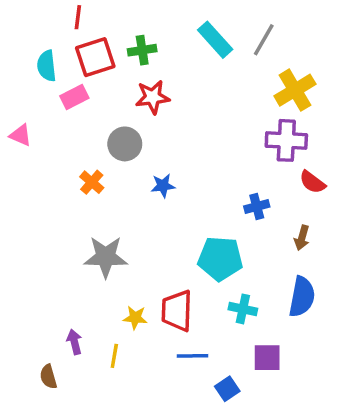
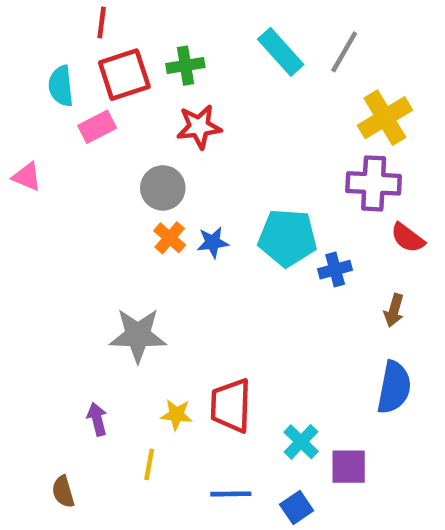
orange cross: (92, 182) -> (170, 238), moved
cyan pentagon: (220, 259) -> (287, 238), moved
cyan cross: (243, 309) -> (301, 442), moved, turned 32
purple arrow: (74, 342) -> (97, 419), moved
blue line: (193, 356) -> (231, 494), moved

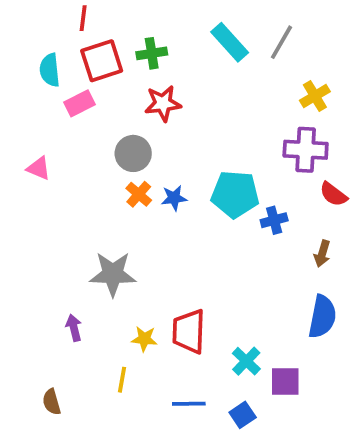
yellow cross: (385, 118) -> (315, 96), size x0.7
pink triangle: (27, 177) -> (39, 168), moved
purple arrow: (97, 419) -> (74, 328), moved

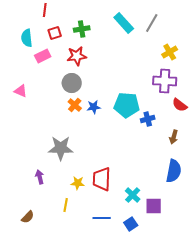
red square: (102, 61) -> (55, 33), size x0.6
red star: (163, 103) -> (77, 56), moved
brown semicircle: (52, 402) -> (28, 217), turned -120

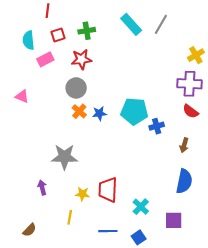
yellow cross: (170, 52) -> (196, 55), moved
purple cross: (165, 81) -> (189, 84), moved
purple square: (154, 206) -> (174, 220), moved

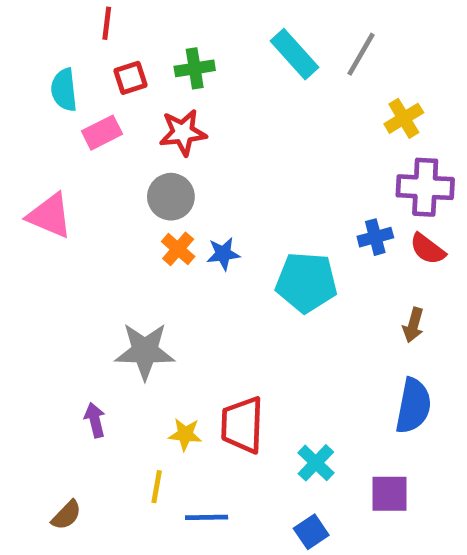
yellow cross: (196, 55) -> (404, 118), moved
pink triangle: (22, 96) -> (50, 216), size x1.5
cyan pentagon: (134, 111) -> (306, 282), moved
blue cross: (157, 126) -> (375, 237), moved
blue line: (108, 231) -> (207, 517), moved

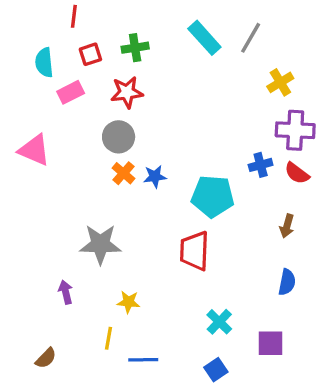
blue semicircle: (413, 406) -> (287, 282), size x0.7
red trapezoid: (242, 425) -> (194, 251), moved

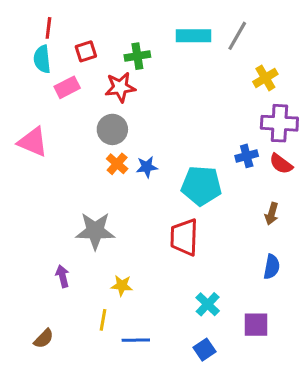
red line: (74, 16) -> (48, 28), moved
cyan rectangle: (204, 38) -> (194, 36), turned -48
green cross: (135, 48) -> (137, 56), moved

